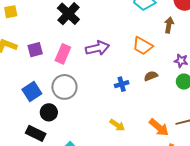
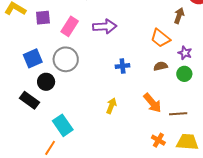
orange trapezoid: (143, 46) -> (160, 38), moved
brown semicircle: (151, 76) -> (161, 66), moved
yellow arrow: (117, 125) -> (111, 106), turned -112
orange arrow: (159, 127) -> (152, 103), moved

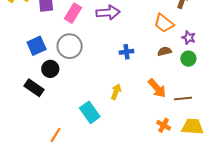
cyan rectangle: (63, 125) -> (90, 112), moved

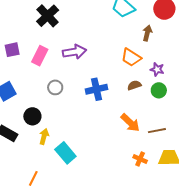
gray circle: (70, 46) -> (55, 87), moved, size x0.6
blue cross: (126, 52) -> (96, 89), size x1.5
black circle: (50, 69) -> (32, 116), moved
yellow arrow: (116, 92) -> (44, 136), moved

